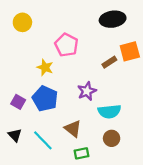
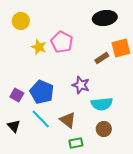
yellow star: (45, 67) -> (39, 47), moved
purple star: (87, 91) -> (81, 85), turned -30
cyan line: (43, 140) -> (41, 119), moved

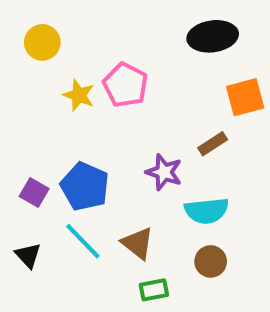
brown rectangle: (102, 58) -> (213, 144), moved

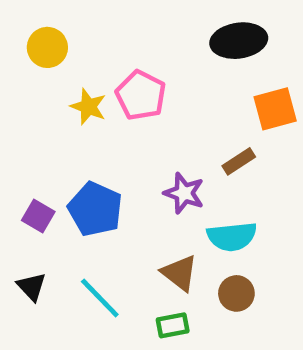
cyan line: (83, 241) -> (100, 298), moved
brown triangle: (138, 243) -> (179, 273), moved

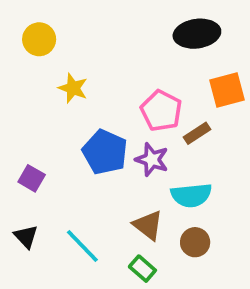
pink pentagon: (141, 95) -> (161, 111), moved
blue pentagon: (95, 209) -> (105, 152), moved
green rectangle: (173, 325) -> (142, 269), turned 52

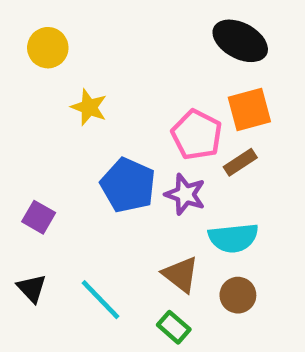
black ellipse: (197, 34) -> (240, 41), turned 36
orange square: (227, 90) -> (249, 110), moved

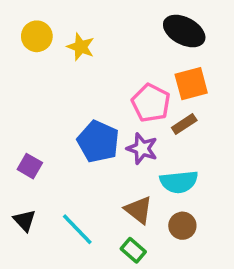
yellow star: (89, 107) -> (81, 47), moved

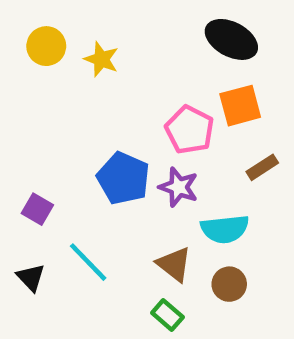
brown rectangle: (184, 124) -> (262, 167), moved
cyan line: (77, 229) -> (88, 262), moved

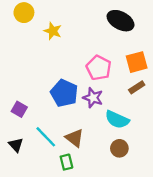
yellow circle: (46, 46) -> (24, 13), moved
orange square: (240, 106) -> (137, 62), moved
cyan semicircle: (225, 229) -> (117, 120), turned 30
brown triangle: (174, 264) -> (75, 138), moved
green rectangle: (167, 315) -> (66, 162), moved, turned 35

